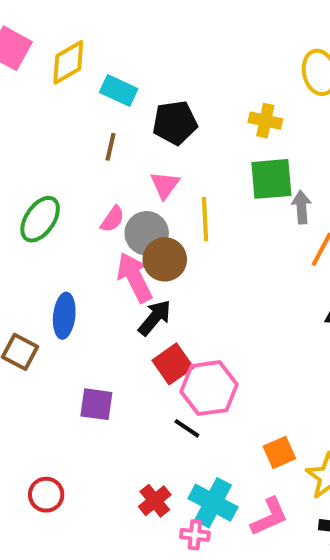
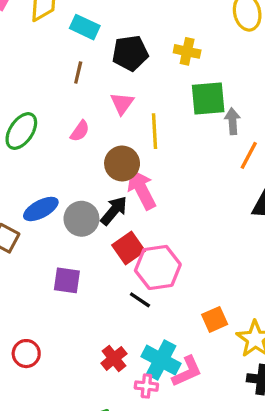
yellow cross: (265, 121) -> (187, 51), moved
gray circle: (147, 233) -> (81, 219), moved
pink arrow: (135, 277) -> (142, 189), moved
blue ellipse: (64, 316) -> (41, 209), turned 56
pink L-shape: (269, 517) -> (187, 371), moved

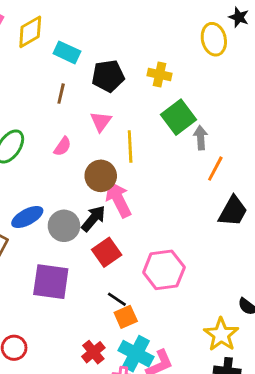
green square: (208, 99) -> (179, 117), turned -32
pink hexagon: (158, 267) -> (164, 270), moved
purple square: (67, 280) -> (51, 282), size x1.5
orange square: (215, 319) -> (126, 317), moved

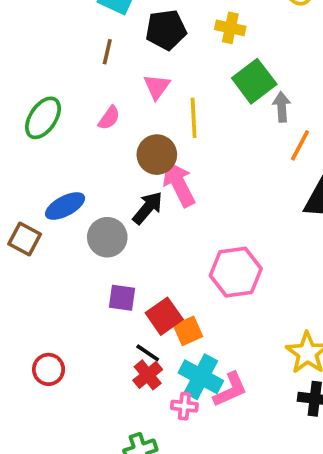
gray circle: (64, 226) -> (107, 237), moved
red square: (107, 252) -> (164, 316), moved
purple square: (51, 282) -> (122, 298), moved, size x0.6
black line: (117, 299) -> (148, 353), moved

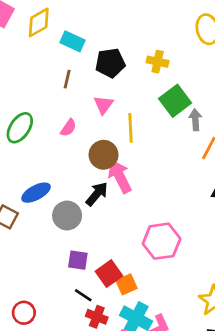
black line: (148, 353) -> (83, 295), moved
red cross: (148, 375) -> (97, 317), turned -30

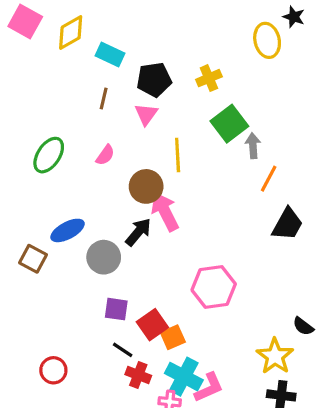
yellow cross: (158, 62) -> (209, 78), turned -35
pink triangle: (104, 105) -> (146, 114), moved

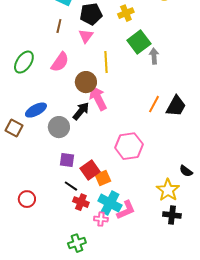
pink semicircle: (105, 155) -> (60, 62), size x1.5
orange line: (269, 179) -> (154, 104), moved

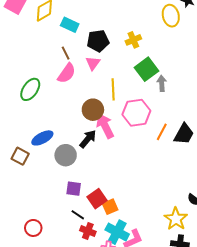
brown line: (59, 26) -> (66, 53), turned -40
pink semicircle: (60, 62) -> (67, 73), moved
pink hexagon: (129, 146) -> (136, 113), moved

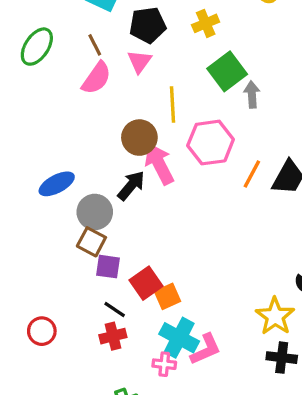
green ellipse: (30, 89) -> (37, 47), moved
brown square: (20, 156) -> (91, 242), moved
red cross: (88, 231) -> (113, 336), moved, turned -35

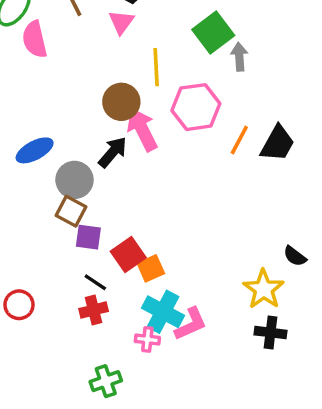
pink semicircle: (96, 78) -> (35, 39), moved, turned 132

